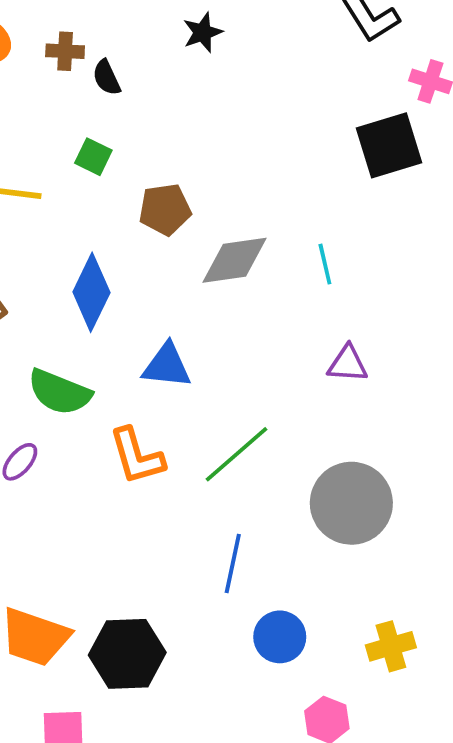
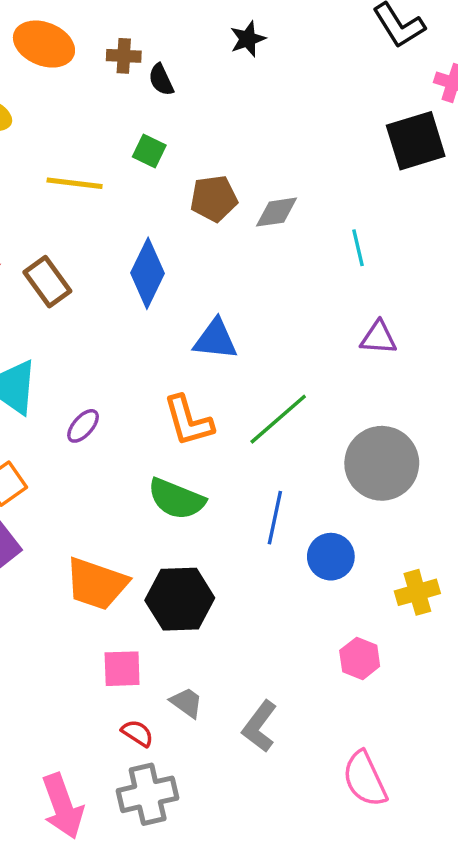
gray diamond: (235, 260) -> (277, 212), moved, size x0.7
green semicircle: (59, 392) -> (176, 499), moved
blue circle: (280, 637) -> (331, 557), moved

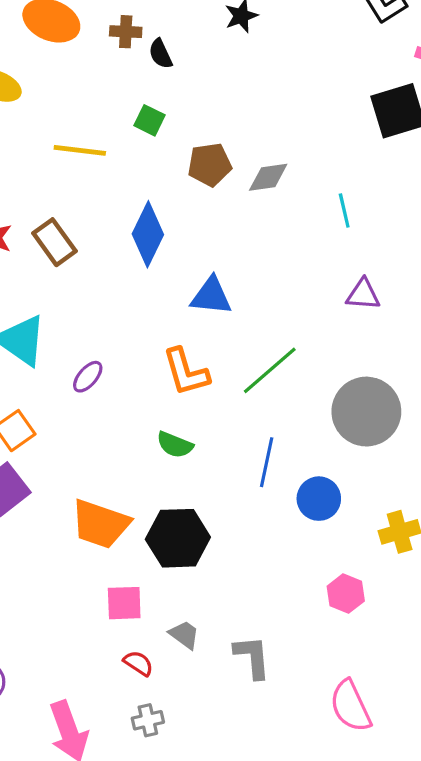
green semicircle: (176, 499) -> (175, 445), size x0.7
gray L-shape: (260, 726) -> (252, 657), turned 138
gray cross: (148, 794) -> (148, 720), size x0.6

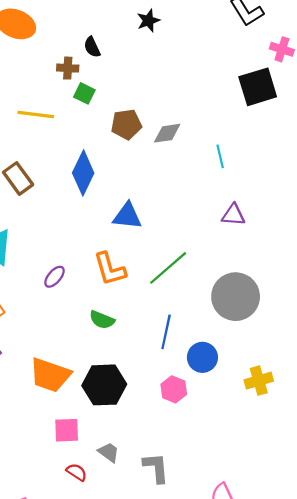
brown cross: (126, 32) -> (68, 68), moved
purple ellipse: (88, 377) -> (54, 277), moved
pink hexagon: (346, 594) -> (174, 389), moved

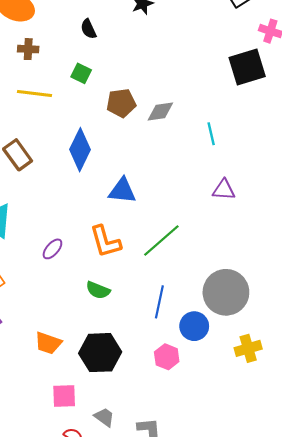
brown cross: (68, 68) -> (28, 49), moved
gray circle: (236, 297) -> (226, 292), moved
orange trapezoid: (50, 375) -> (48, 343), size x0.7

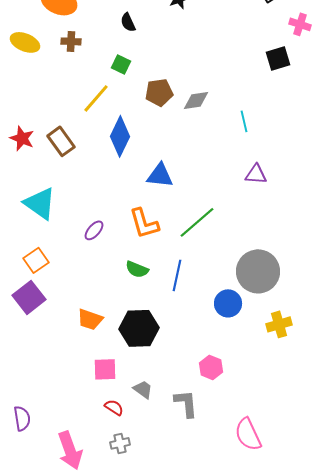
black square: (247, 67) -> (278, 58), size x0.7
yellow line: (35, 93) -> (96, 98), moved, turned -56
blue line: (159, 302) -> (177, 275), moved
pink hexagon: (167, 357) -> (211, 367), moved

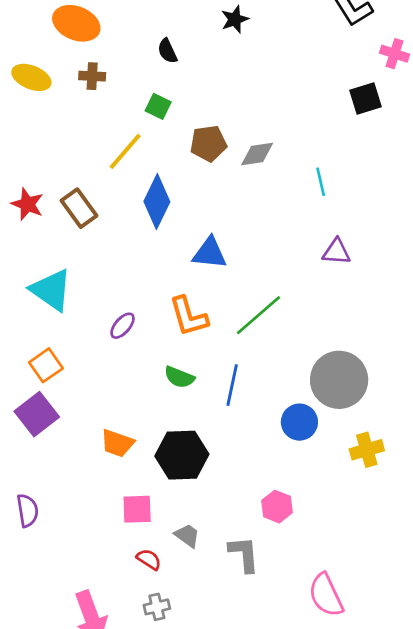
purple semicircle: (22, 418) -> (27, 511), moved

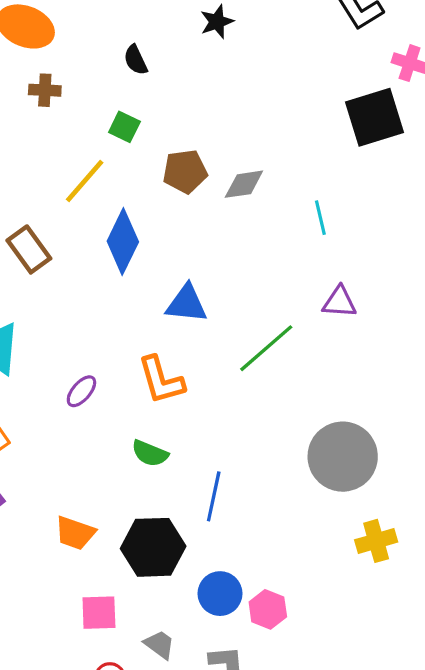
black square: (365, 99) -> (375, 117), size x1.5
green line: (259, 315) -> (266, 348), moved
blue line: (232, 385) -> (214, 496), moved
blue circle: (299, 422) -> (220, 594), moved

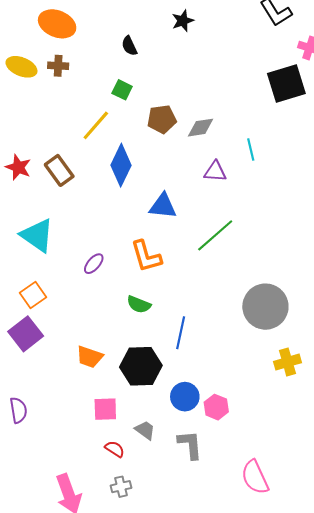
brown cross: (45, 90) -> (58, 66), moved
purple triangle: (339, 302) -> (215, 171), moved

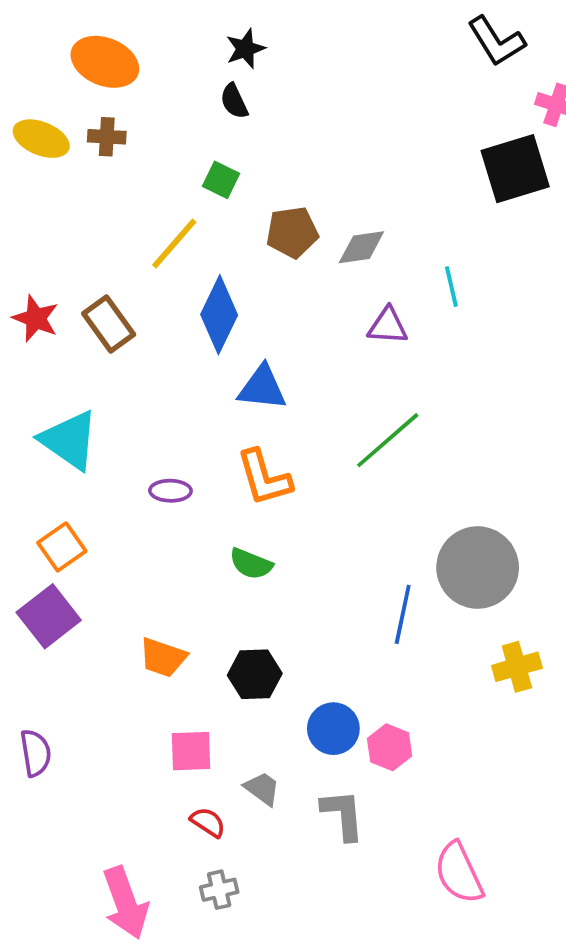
black star: (183, 21) -> (245, 49), moved
blue triangle: (163, 206) -> (262, 388), moved
purple ellipse: (94, 264) -> (170, 491), turned 50
blue line: (181, 333) -> (403, 614), moved
black hexagon: (141, 366) -> (255, 674), size x0.7

